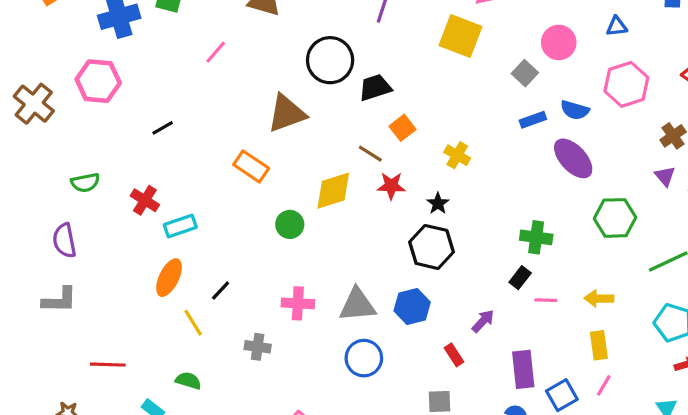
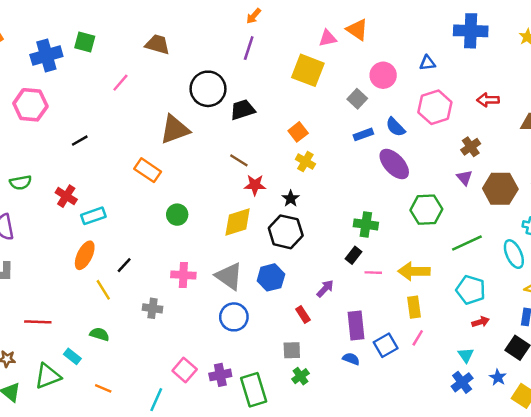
blue semicircle: (575, 110) -> (395, 127), turned 30
orange square: (402, 128) -> (298, 132), moved
yellow diamond: (333, 191) -> (238, 222), moved
yellow arrow: (599, 298) -> (414, 271), size x1.4
gray triangle: (357, 305) -> (229, 276), turned 40

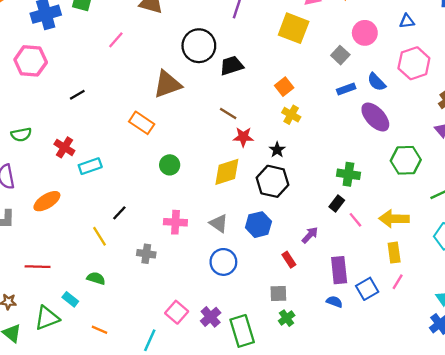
orange ellipse: (85, 255) -> (47, 201), moved, turned 32
pink line: (373, 273) -> (355, 220), turned 49
gray triangle: (229, 276) -> (219, 223), size x0.7
purple cross: (220, 375) -> (211, 317), turned -30

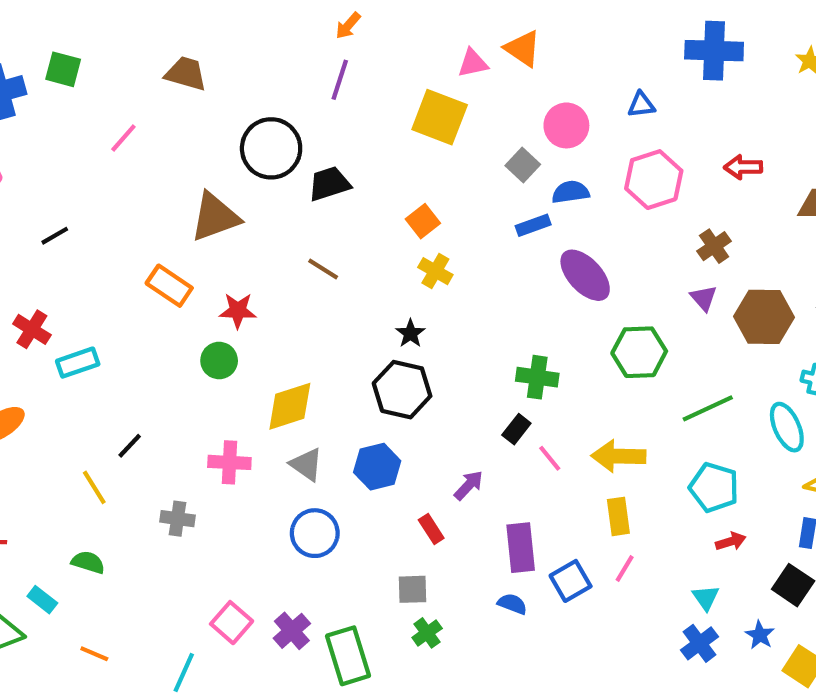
blue semicircle: (377, 82) -> (571, 192), moved, turned 126
red star: (243, 137) -> (238, 311), moved
yellow diamond: (227, 172) -> (290, 406), moved

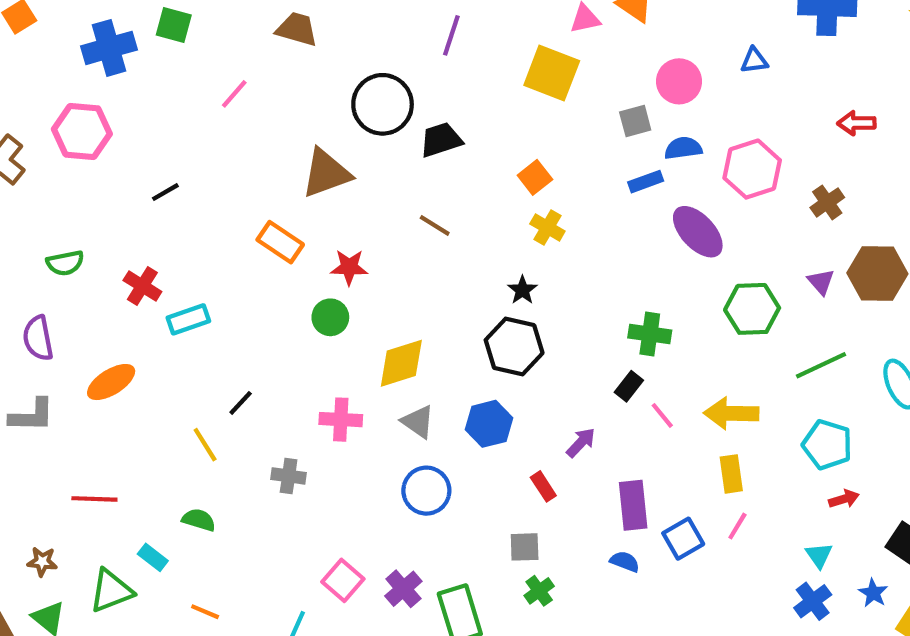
gray square: (523, 165) -> (635, 121), turned 32
pink hexagon: (654, 180) -> (752, 169), moved
purple triangle: (704, 298) -> (821, 282), moved

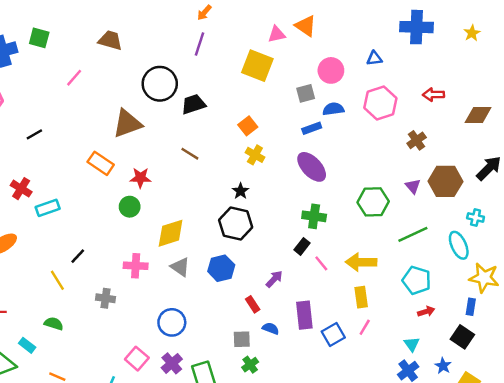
pink hexagon: (752, 169) -> (380, 103), moved
purple ellipse: (698, 232) -> (312, 167), moved
blue circle: (426, 491) -> (172, 322), moved
blue semicircle: (625, 562) -> (271, 328), moved

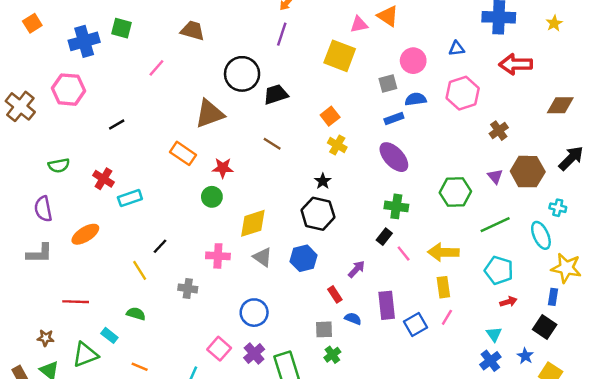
red arrow: (433, 95) -> (516, 64), moved, size x1.5

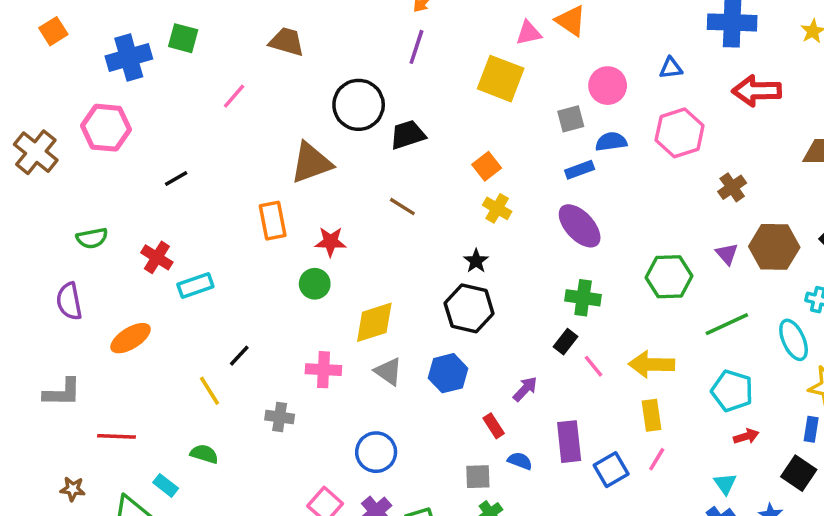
orange rectangle: (183, 153) -> (273, 221), turned 45
gray L-shape: (40, 253) -> (62, 392), moved

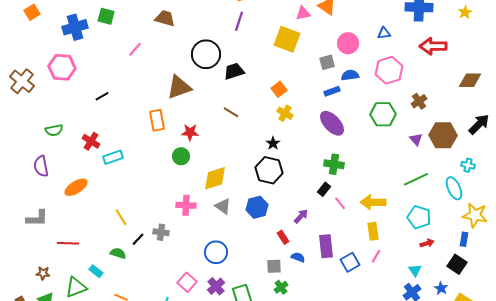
green hexagon: (669, 277) -> (383, 114), moved
black line: (239, 356) -> (138, 239), moved

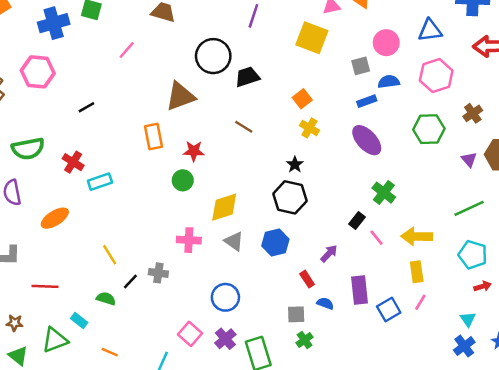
blue triangle: (384, 33) -> (430, 30), size x1.5
green semicircle: (54, 130) -> (28, 149), size x1.5
green cross: (334, 164) -> (384, 193), moved, turned 30

